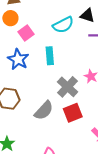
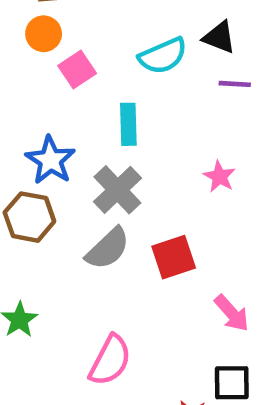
blue star: (18, 59) -> (50, 160), moved
gray cross: (68, 87) -> (117, 190), moved

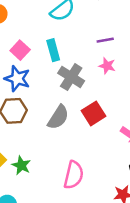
pink square: (77, 69) -> (20, 50), moved
purple line: (235, 84) -> (105, 40), moved
gray cross: (117, 190) -> (71, 77), moved

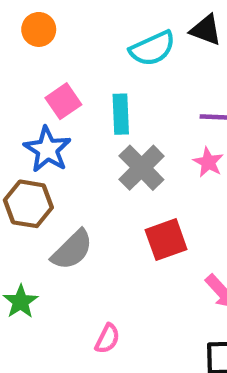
gray semicircle: (58, 117) -> (72, 250), moved
pink semicircle: (74, 175) -> (107, 339), size x0.6

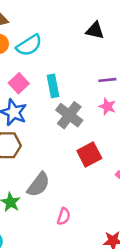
cyan semicircle: (152, 48) -> (29, 45), moved
gray semicircle: (72, 250) -> (38, 185), moved

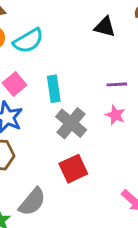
red square: (89, 155) -> (73, 169), moved

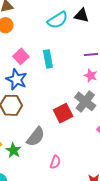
cyan semicircle: (28, 41) -> (58, 20), moved
gray cross: (71, 123) -> (85, 101), moved

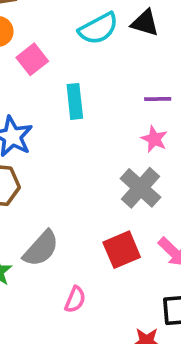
pink square: (21, 56) -> (32, 59), moved
red square: (63, 113) -> (122, 250), moved

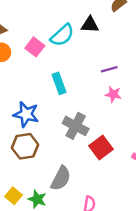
pink square: (32, 59) -> (35, 47), moved
gray cross: (140, 188) -> (76, 126), moved
red square: (122, 250) -> (101, 148), moved

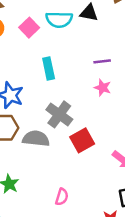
cyan semicircle: (62, 35) -> (59, 20), turned 35
gray semicircle: (61, 178) -> (36, 139), moved, turned -120

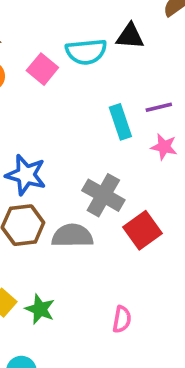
cyan rectangle: (49, 68) -> (120, 122), moved

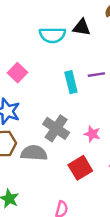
pink square: (42, 69) -> (17, 73), moved
pink star: (164, 147) -> (92, 134), moved
red square: (143, 230) -> (80, 168), moved

